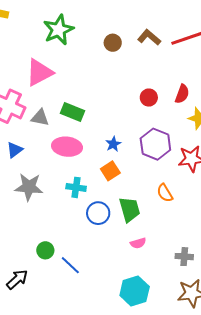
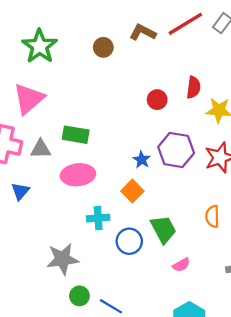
blue star: (113, 144) -> (142, 160), moved
gray star: (29, 187) -> (62, 259), moved
orange semicircle: (165, 193) -> (212, 216), moved, turned 42

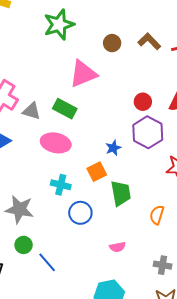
pink triangle: (29, 99) -> (83, 74), moved
purple hexagon: (176, 150) -> (148, 132), moved
green trapezoid: (163, 229) -> (121, 193), moved

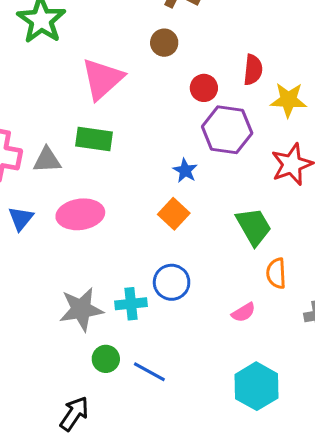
brown circle: (112, 43) -> (164, 43), moved
pink ellipse: (56, 143) -> (80, 214), moved
cyan cross: (61, 185) -> (131, 304), moved
green trapezoid: (121, 193) -> (254, 227), moved
orange semicircle: (157, 215) -> (276, 273), moved

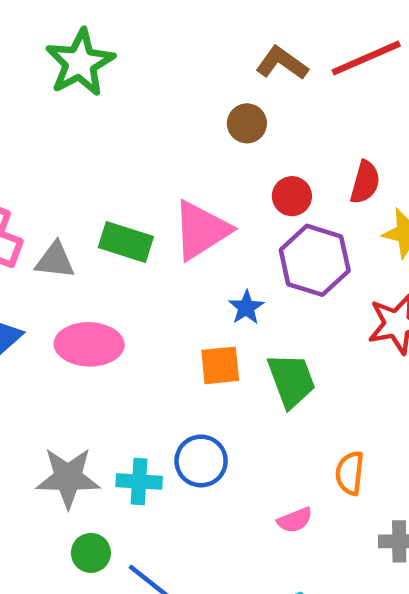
pink triangle: (102, 79) -> (201, 230), moved
orange square: (174, 214) -> (220, 365), turned 32
green trapezoid: (254, 227) -> (291, 380), moved

